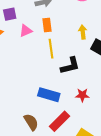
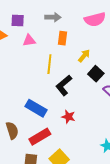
orange rectangle: (47, 25) -> (62, 38), moved
yellow arrow: (83, 32) -> (84, 56), turned 32
black L-shape: (70, 66) -> (64, 85), turned 140

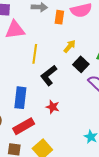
orange rectangle: (62, 38) -> (59, 17), moved
pink triangle: (29, 40) -> (15, 30), size x1.5
blue rectangle: (36, 108) -> (20, 98), turned 65

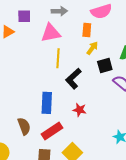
orange rectangle: (59, 17) -> (87, 30), moved
pink triangle: (15, 30) -> (51, 33), moved
black square: (81, 64) -> (105, 65), turned 35

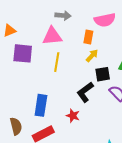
purple square: (24, 16) -> (23, 53), moved, size x1.5
black L-shape: (73, 79) -> (85, 92), moved

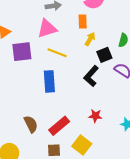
yellow line: (57, 62) -> (57, 53), turned -66
blue rectangle: (41, 105) -> (49, 81), moved
red star: (73, 116) -> (95, 116), moved

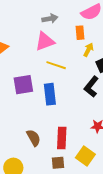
purple square: (22, 52) -> (23, 85), moved
red rectangle: (59, 126) -> (62, 138), turned -45

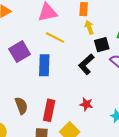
yellow arrow: (88, 50) -> (89, 27), turned -56
purple square: (23, 85) -> (20, 52), turned -30

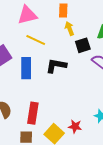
black L-shape: (86, 64) -> (56, 66), moved, turned 55
red star: (86, 104) -> (75, 126), moved

